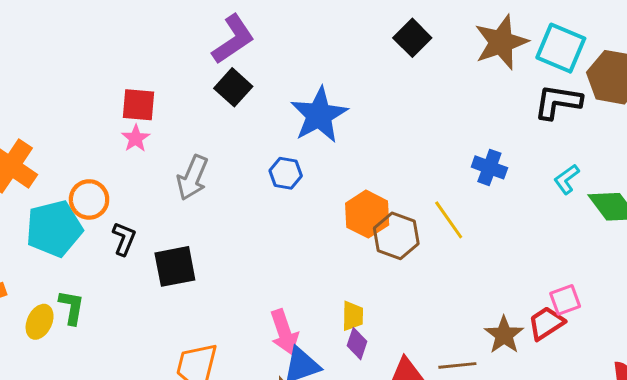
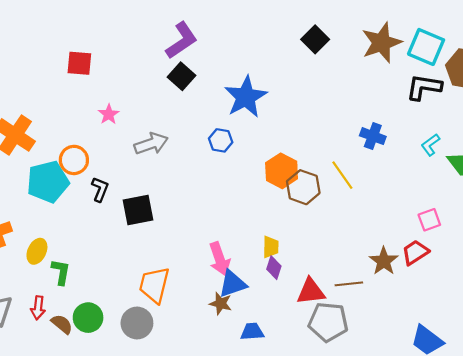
red square: (139, 105) -> (79, 63), moved
gray arrow: (192, 178) -> (151, 144), turned -132
pink square: (565, 300) -> (429, 220), moved
green L-shape: (72, 307) -> (61, 272), moved

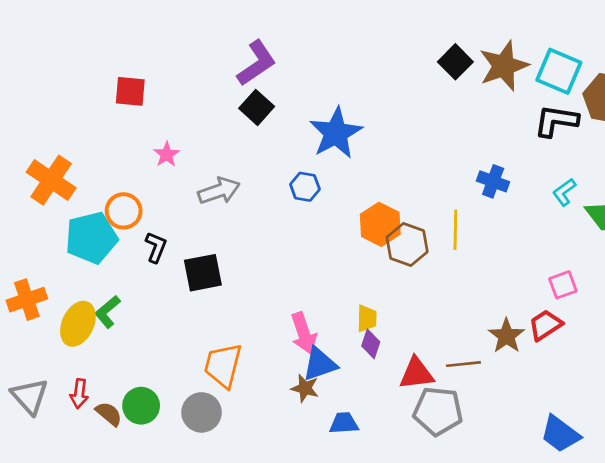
black square: (315, 39) -> (455, 62), moved
yellow line: (342, 175) -> (455, 230), turned 36
yellow ellipse: (37, 251) -> (78, 324), size x1.4
green L-shape: (61, 272) -> (107, 312), moved, turned -140

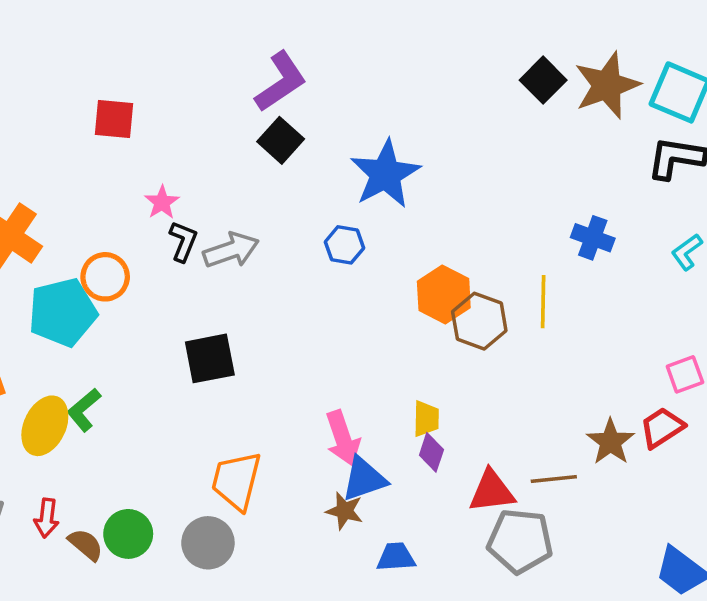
black L-shape: (156, 247) -> (183, 241), moved

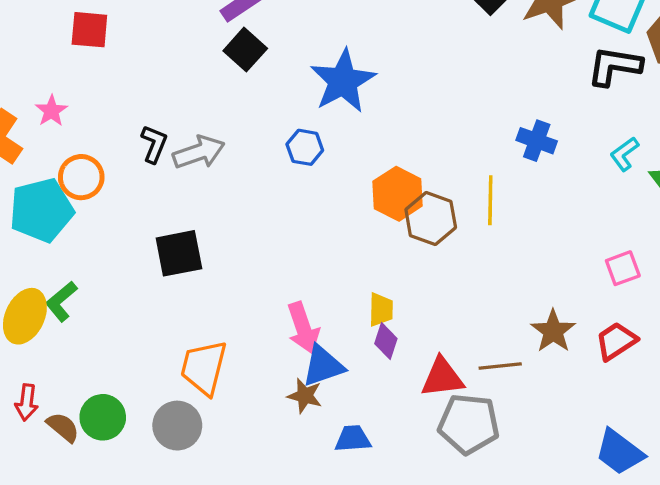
pink star: (162, 202) -> (51, 111), moved
red trapezoid: (662, 428) -> (616, 341), moved

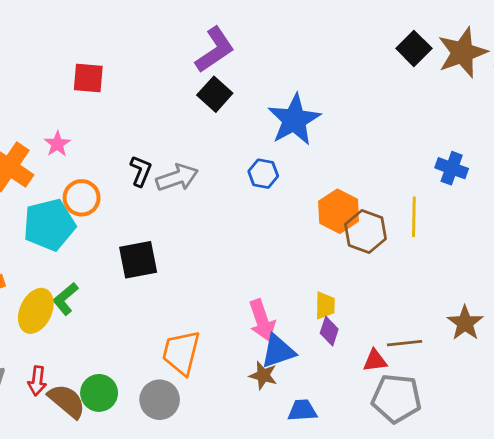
black square: (179, 253) -> (138, 260), moved
brown line: (500, 366) -> (405, 343), moved
red triangle: (442, 378) -> (375, 361), size x0.7
brown semicircle: (63, 427) -> (67, 401), size x1.4

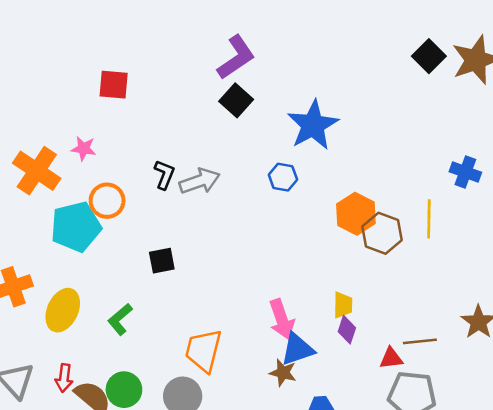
pink star: (57, 144) -> (84, 149), turned -30
black square: (138, 260) -> (162, 261), size x0.7
green L-shape: (65, 299) -> (120, 319), moved

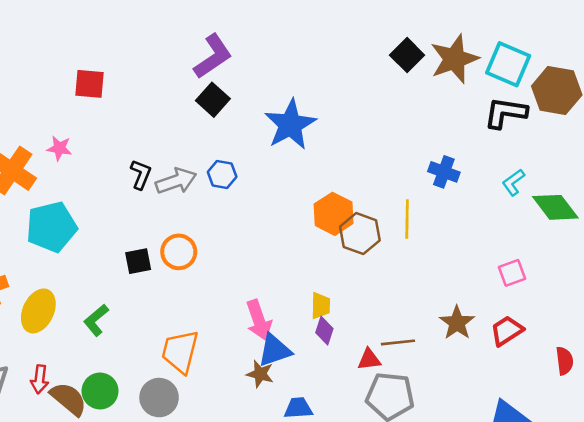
blue hexagon: (283, 177) -> (222, 174), moved
orange circle: (107, 201) -> (179, 252), moved

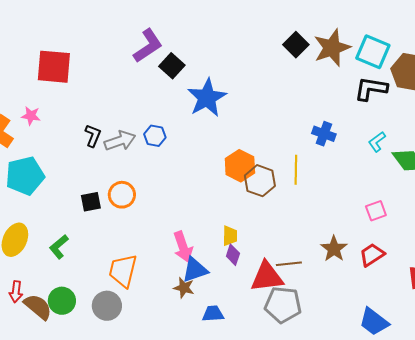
red square: (90, 84) -> (54, 67), size x1.5
black square: (213, 100) -> (172, 66), moved
red triangle: (369, 359) -> (267, 277), size x1.8

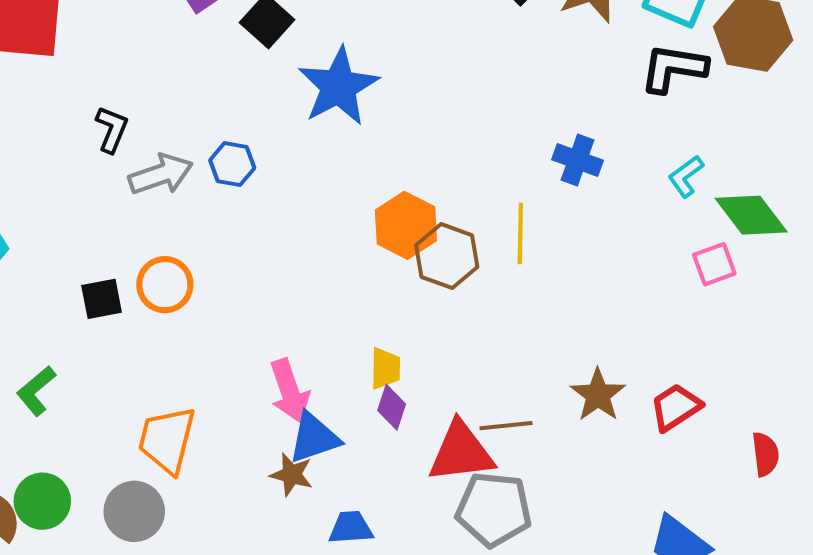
black L-shape: (93, 136) -> (112, 129), moved
pink square: (376, 211) -> (714, 264), moved

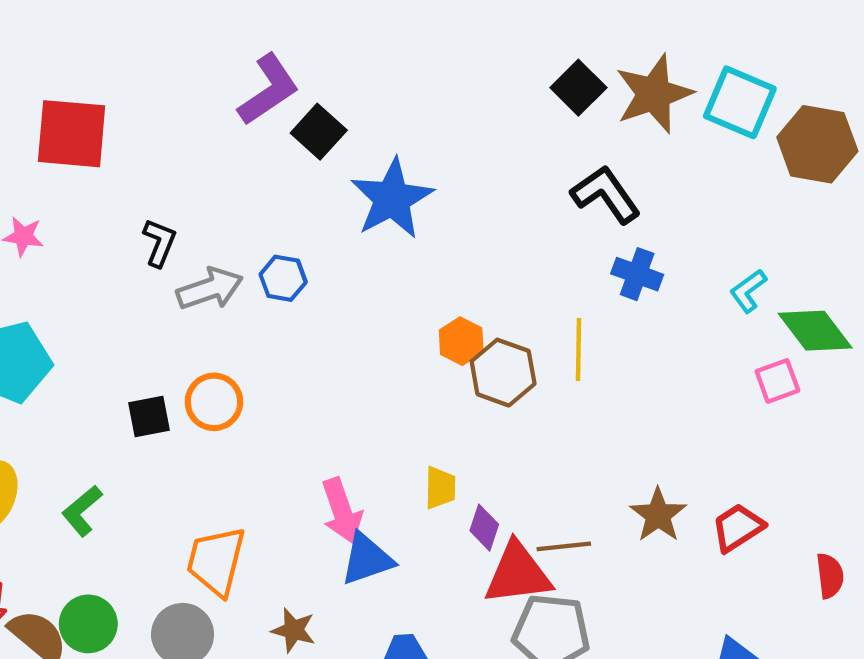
black L-shape: (674, 68) -> (606, 194), moved, turned 46
orange hexagon: (406, 225) -> (461, 341), size x0.7
purple diamond: (392, 407) -> (484, 528), moved
brown star: (292, 475) -> (294, 630), moved

